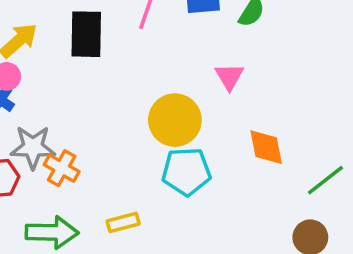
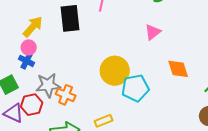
pink triangle: (229, 76) -> (153, 32), turned 30
yellow circle: (175, 120) -> (115, 71), moved

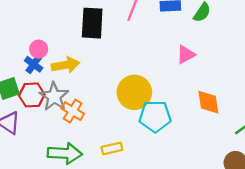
yellow arrow: (33, 27) -> (65, 65), moved, turned 30
gray star: (48, 85) -> (54, 97), turned 30
red hexagon: (32, 105) -> (32, 95), moved

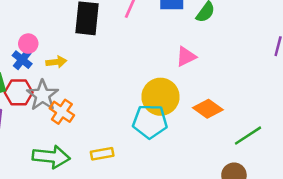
yellow arrow: (65, 65) -> (56, 62), size x0.7
yellow circle: (134, 92) -> (160, 97), moved
orange diamond: (208, 102) -> (208, 109), turned -48

